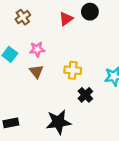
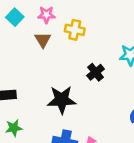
yellow cross: (73, 70) -> (75, 30), moved

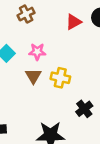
yellow cross: (75, 30) -> (60, 78), moved

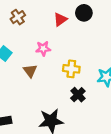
pink star: (37, 52) -> (43, 48), moved
yellow cross: (60, 78) -> (71, 69), moved

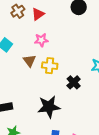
red triangle: (60, 19) -> (38, 14), moved
yellow cross: (71, 69) -> (50, 66), moved

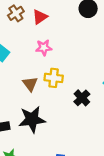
brown triangle: (29, 61) -> (30, 84), moved
black star: (49, 107) -> (32, 119), moved

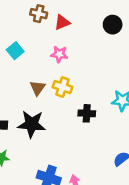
brown cross: (16, 13) -> (39, 14), turned 35
black cross: (82, 98) -> (87, 113), turned 35

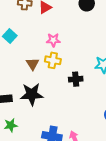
pink star: (59, 54) -> (53, 40), moved

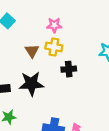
black cross: (76, 79) -> (69, 69), moved

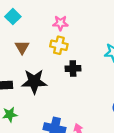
brown triangle: (32, 51) -> (22, 47), moved

